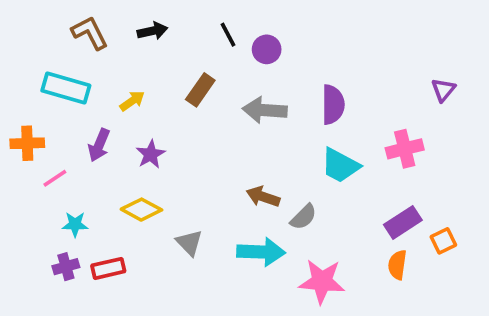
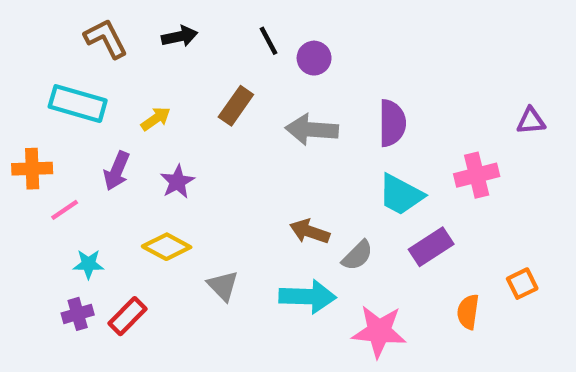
purple triangle: (443, 90) -> (531, 121), moved, turned 45
purple rectangle: (403, 222) -> (431, 247), moved
red rectangle: (108, 268) -> (128, 316), turned -32

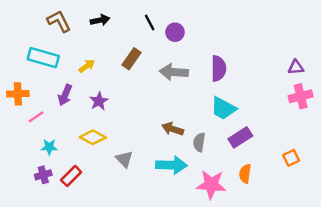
pink cross: (477, 175) -> (301, 96), moved
gray semicircle: (357, 255) -> (199, 142), turned 144
orange semicircle: (468, 312) -> (245, 174), moved

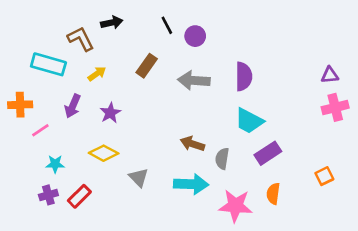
brown L-shape: (59, 21) -> (81, 39), moved

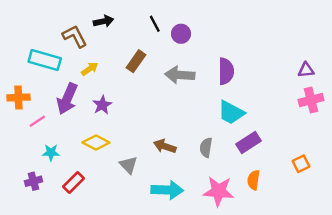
purple arrow: (73, 106) -> (67, 99), size x1.4
brown arrow: (192, 144) -> (165, 146), moved
cyan arrow: (191, 184) -> (167, 190), moved
purple cross: (48, 195) -> (33, 181), moved

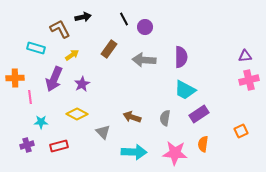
cyan rectangle: (45, 60) -> (36, 48), size x0.7
pink line: (37, 121) -> (30, 97), turned -64
red rectangle: (73, 183) -> (59, 146), turned 30

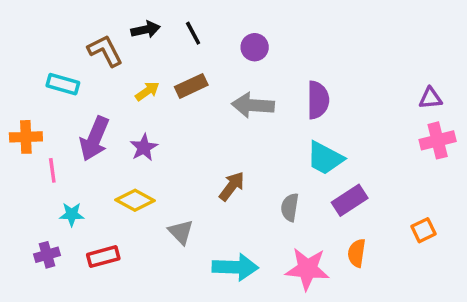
black line: (124, 19) -> (193, 33), moved
brown rectangle: (109, 49) -> (191, 86), turned 30
yellow arrow: (72, 55) -> (147, 91), moved
brown arrow: (132, 117) -> (232, 186), moved, turned 108

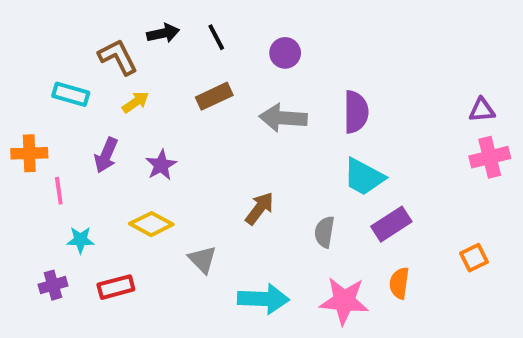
yellow arrow: (147, 91) -> (136, 102), moved
purple arrow: (95, 139) -> (106, 155), size x0.7

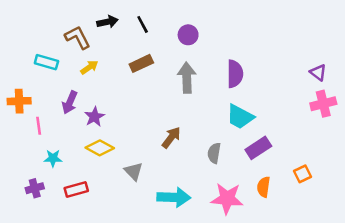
purple triangle: (482, 110) -> (318, 73), turned 42
gray arrow: (283, 118) -> (187, 78), turned 84
purple star: (161, 165) -> (95, 117), moved
orange square: (474, 258) -> (302, 174), moved

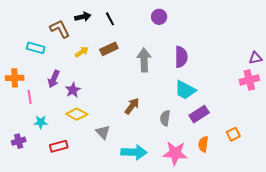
purple circle: (188, 35) -> (159, 17), moved
yellow arrow: (89, 67) -> (82, 52), moved
purple triangle: (318, 73) -> (255, 58), moved, turned -48
purple cross: (35, 188) -> (19, 141), moved

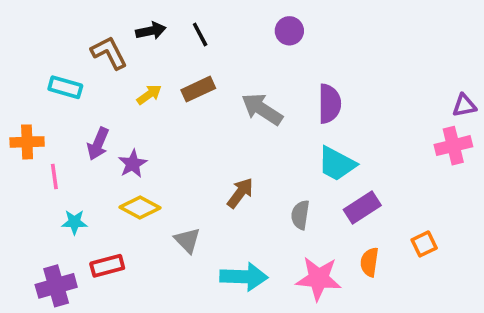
gray arrow: (144, 60) -> (262, 109), turned -55
purple cross: (19, 141) -> (56, 286), moved, size x1.5

